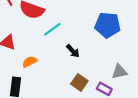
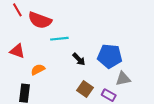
blue pentagon: (108, 25) -> (110, 56), moved
cyan line: (52, 29) -> (59, 39), turned 30

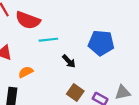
blue pentagon: (110, 56) -> (101, 43), moved
gray triangle: (123, 79) -> (123, 92), moved

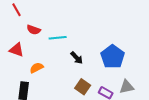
red semicircle: (28, 20) -> (34, 30), moved, size x0.6
blue pentagon: (101, 43) -> (113, 57), moved, turned 30

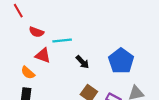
red triangle: (17, 50) -> (43, 56), moved
orange semicircle: (37, 68) -> (28, 73), moved, turned -112

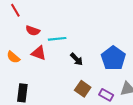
orange semicircle: (28, 73) -> (13, 57), moved

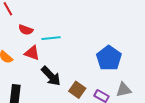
black arrow: (77, 59) -> (51, 76), moved, size x1.5

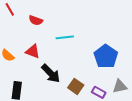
red semicircle: (26, 30) -> (36, 20), moved
cyan line: (51, 38) -> (65, 37), moved

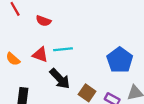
cyan line: (65, 37) -> (63, 49), moved

